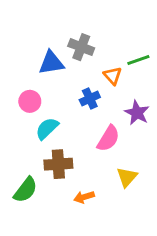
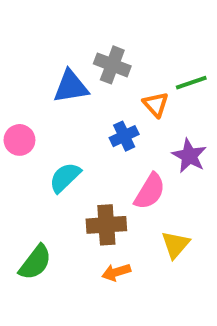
pink circle: (30, 101) -> (19, 140), moved
brown cross: (58, 164) -> (106, 225), moved

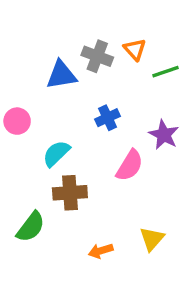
orange triangle: (156, 104) -> (135, 49), moved
brown cross: (106, 225) -> (70, 193), moved
yellow triangle: (175, 245) -> (152, 239), moved
orange arrow: (116, 272) -> (101, 251), moved

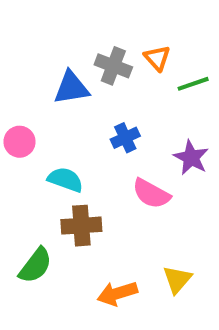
cyan semicircle: (56, 154) -> (65, 180), turned 64
pink semicircle: (130, 165) -> (151, 194), turned 88
orange arrow: (101, 251) -> (117, 293), size x1.4

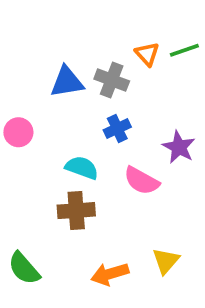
gray cross: (113, 66) -> (112, 80), moved
green line: (193, 84) -> (184, 50), moved
cyan semicircle: (65, 180) -> (82, 168), moved
green semicircle: (35, 265) -> (24, 268), moved, turned 102

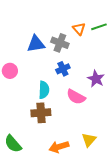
cyan semicircle: (82, 168) -> (44, 90), turned 72

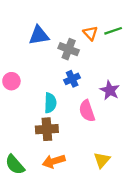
blue triangle: (36, 44) -> (39, 35), moved
pink semicircle: (76, 97) -> (87, 111), turned 42
orange arrow: (59, 147) -> (54, 161), moved

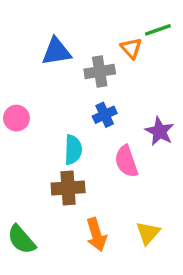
green line: (113, 31) -> (158, 30), moved
gray cross: (69, 49) -> (100, 71), turned -30
orange arrow: (54, 161) -> (96, 235), moved, turned -90

